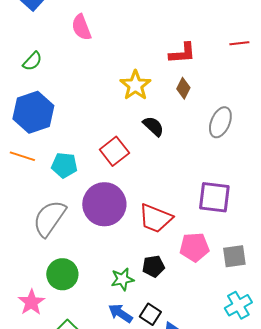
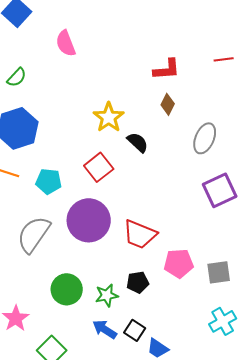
yellow star: (135, 85) -> (109, 117), moved
purple square: (214, 197) -> (220, 190), moved, turned -32
green circle: (62, 274) -> (67, 289), moved

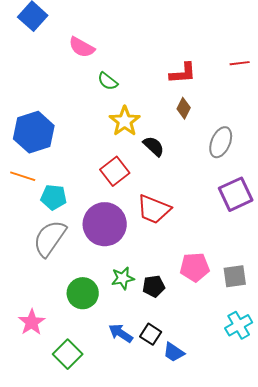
pink semicircle: (66, 43) -> (82, 47), turned -40
green semicircle: (17, 77) -> (108, 81), moved, turned 85
cyan pentagon: (49, 181) -> (54, 197), moved
red trapezoid: (140, 234) -> (154, 209), moved
green star: (107, 295) -> (123, 278), moved

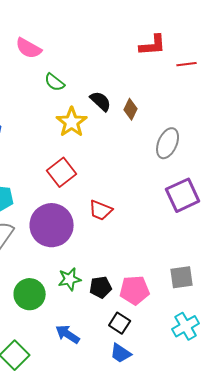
red L-shape: (183, 73) -> (153, 45), moved
black semicircle: (154, 146) -> (101, 101), moved
red trapezoid: (154, 209) -> (101, 210), size x0.7
pink pentagon: (195, 267) -> (135, 290), moved
black square: (151, 334) -> (120, 323), moved

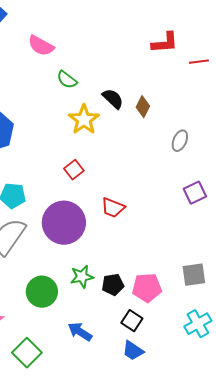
gray ellipse: (168, 143) -> (180, 141), size x0.7
red square: (62, 172) -> (74, 170), size x0.7
purple square: (183, 195) -> (195, 193), size x0.7

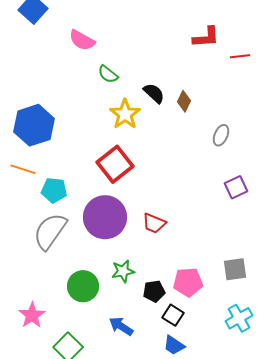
red square: (74, 170) -> (115, 164), size x1.8
red trapezoid: (113, 208) -> (154, 223), moved
black pentagon: (113, 285) -> (154, 291), moved

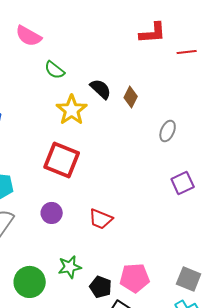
red square: (115, 164) -> (62, 160), turned -30
purple circle: (105, 217) -> (52, 213), size x0.5
gray square: (235, 269) -> (189, 279), moved, turned 30
black pentagon: (154, 291) -> (101, 287), turned 30

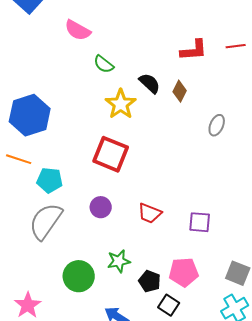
red L-shape: (153, 33) -> (194, 50), moved
purple square: (183, 183) -> (200, 222), moved, turned 30

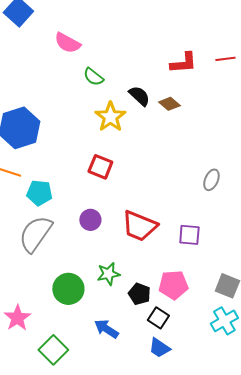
brown diamond: (180, 91) -> (169, 104), turned -75
gray ellipse: (217, 125) -> (211, 180), moved
red square: (111, 154) -> (100, 167), size x0.7
red trapezoid: (150, 213) -> (139, 226), size x1.5

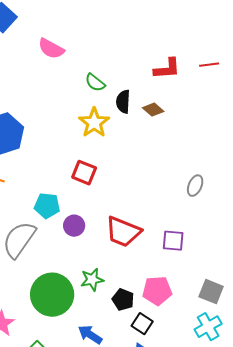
green semicircle: (93, 77) -> (95, 83), moved
black semicircle: (139, 96) -> (123, 102), turned -130
cyan pentagon: (39, 193) -> (47, 206), moved
green circle: (68, 289) -> (52, 295), size x1.4

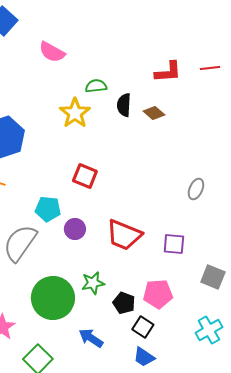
green semicircle: (95, 83) -> (96, 86), turned 135
yellow star: (94, 123) -> (75, 113), moved
gray square: (211, 292) -> (213, 277), moved

